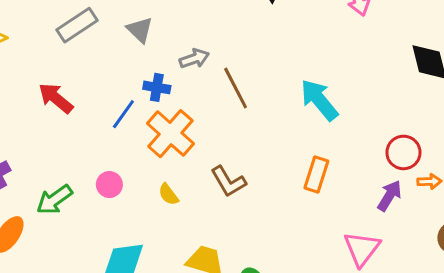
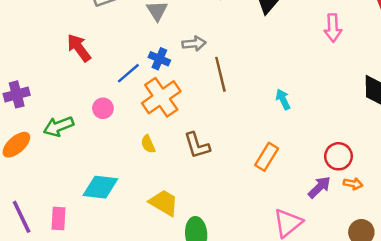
cyan arrow: (319, 100) -> (283, 99), size x0.6
pink circle: (109, 185) -> (103, 108), moved

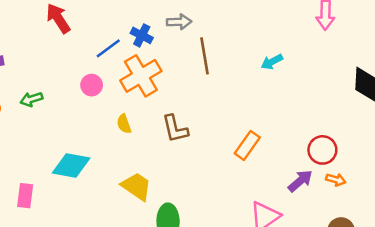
cyan arrow: (283, 99) -> (272, 62), moved, turned -96
pink circle: (103, 108) -> (92, 85), moved
green arrow: (58, 126) -> (31, 99), size x0.7

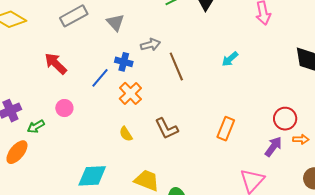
orange cross: (141, 76) -> (130, 93), size x0.7
pink circle: (92, 85) -> (64, 108), moved
green arrow: (31, 99) -> (36, 126), moved

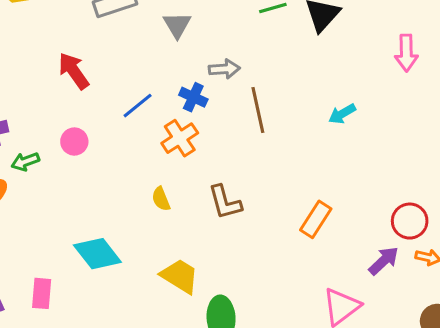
blue cross: (124, 62) -> (193, 97), moved
cyan diamond: (92, 176) -> (97, 254), turned 44

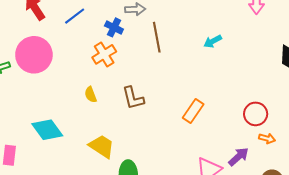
blue line: (138, 106) -> (75, 16), moved
pink circle: (74, 142) -> (34, 55), size x2.0
purple arrow: (384, 261) -> (239, 157), moved

